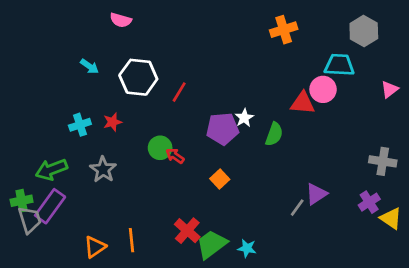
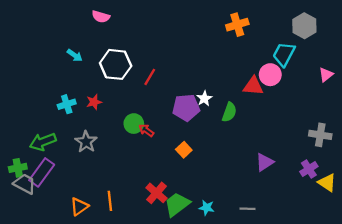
cyan trapezoid: (339, 65) -> (284, 54), turned -65
gray line: (297, 208) -> (247, 209), moved, turned 56
gray trapezoid: (30, 220) -> (25, 184), turned -45

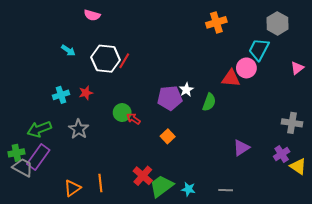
red line: (150, 77) -> (124, 61), moved

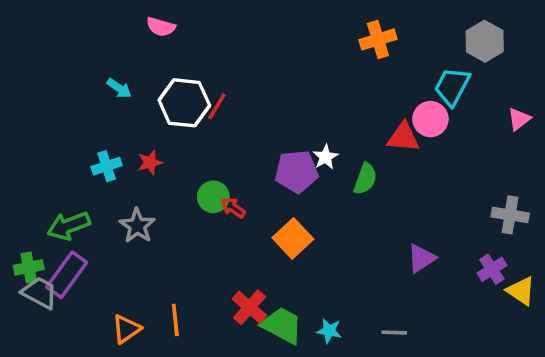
orange square: (168, 136) -> (293, 238), size x1.5
green trapezoid: (161, 186) -> (282, 325), turned 65

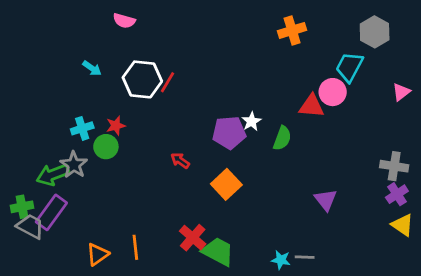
green circle: (213, 197) -> (106, 147), moved
gray star: (137, 226) -> (74, 165), moved
purple triangle: (421, 258) -> (326, 200), turned -35
purple cross: (492, 269) -> (397, 194), moved
cyan star: (329, 331) -> (281, 260), moved

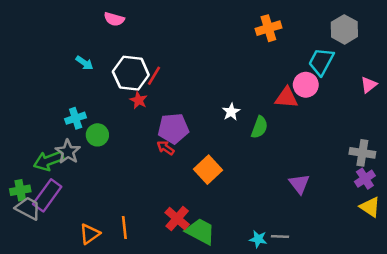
red star: (116, 126) -> (139, 100), moved, turned -30
purple pentagon: (229, 133) -> (173, 128), moved

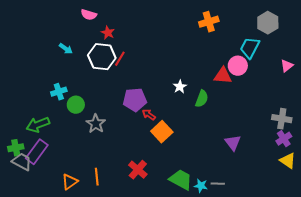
red star: (139, 100) -> (108, 33), moved
red arrow: (166, 148) -> (149, 115), moved
gray star: (68, 152) -> (96, 124), moved
green trapezoid: (200, 231) -> (181, 180), moved

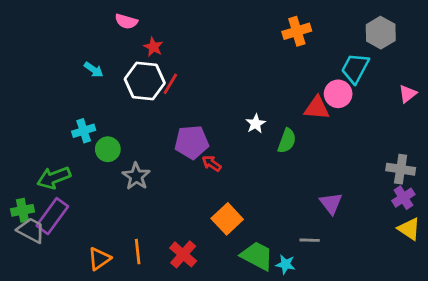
orange square: (162, 132) -> (227, 219), moved
red cross: (138, 170) -> (183, 254), moved
gray line: (218, 184) -> (310, 240), moved

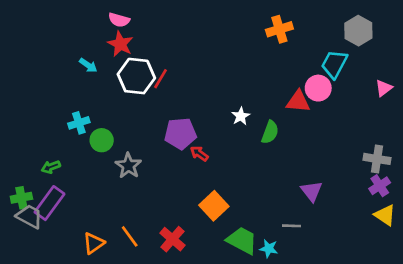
red star: (153, 47) -> (120, 44), moved, size x1.4
green arrow: (54, 178) -> (51, 167), size x0.6
orange line: (138, 252) -> (130, 236), turned -30

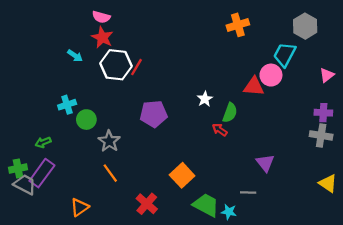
red arrow: (199, 154) -> (220, 130), moved
purple cross: (380, 186) -> (323, 113), moved, turned 36
orange line: (130, 236) -> (110, 173), moved

